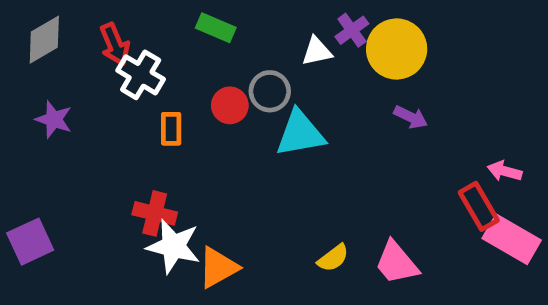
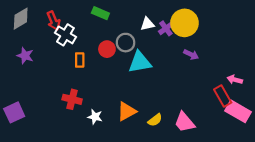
purple cross: (352, 30) -> (166, 28), moved
white star: (173, 246) -> (95, 117), moved, size x0.6
orange triangle: (218, 267) -> (127, 111), moved

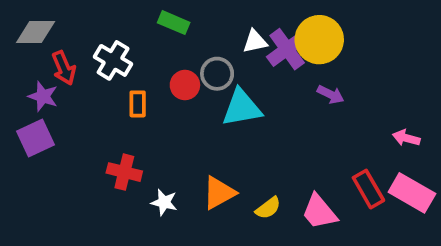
gray diamond: (21, 19) -> (35, 32), turned 30
red arrow: (53, 21) -> (64, 68), moved
purple cross: (166, 28) -> (287, 49), size x1.5
red rectangle: (223, 96) -> (368, 189), moved
purple square: (14, 112) -> (35, 138), moved

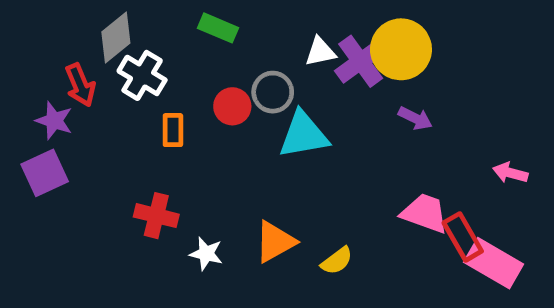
gray diamond: (35, 32) -> (116, 37), moved, turned -39
pink rectangle: (412, 193) -> (494, 263), moved
pink trapezoid: (319, 212) -> (425, 213), moved, turned 150

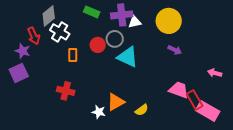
purple cross: (361, 61) -> (122, 15), moved, turned 30
cyan triangle: (304, 135) -> (128, 57), turned 35
white star: (206, 254) -> (99, 112), moved

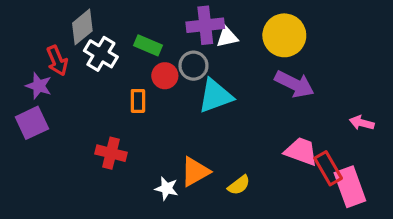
green rectangle: (92, 12) -> (148, 45), moved
purple arrow: (175, 50) -> (294, 84), size x1.6
orange rectangle: (73, 55) -> (138, 101), moved
cyan triangle: (128, 57) -> (215, 96), turned -45
pink rectangle: (208, 111) -> (350, 187), turned 40

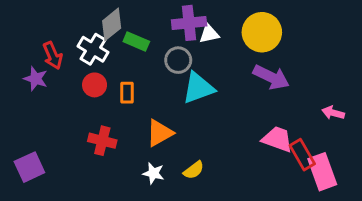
gray diamond: (82, 27) -> (112, 24), moved
red circle: (165, 76) -> (95, 85), moved
purple square: (32, 123) -> (29, 167), moved
orange triangle: (195, 172) -> (160, 133), moved
yellow semicircle: (239, 185) -> (194, 170), moved

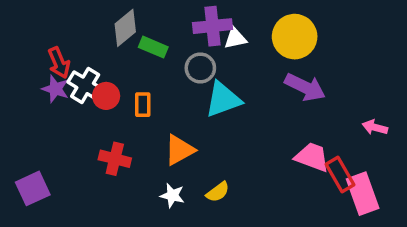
white cross: (93, 49) -> (85, 85), moved
purple star: (36, 79) -> (55, 89), moved

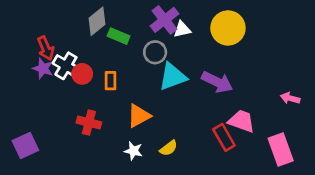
purple cross: (213, 26) -> (165, 20), turned -32
purple arrow: (305, 87) -> (217, 82), moved
red rectangle: (340, 174) -> (224, 137), moved

